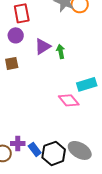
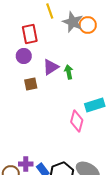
brown square: (12, 63) -> (31, 84), moved
pink diamond: (69, 100) -> (77, 121), turned 55

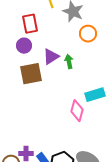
orange circle: (88, 25) -> (88, 34), moved
brown square: (31, 84) -> (31, 74), size x1.6

